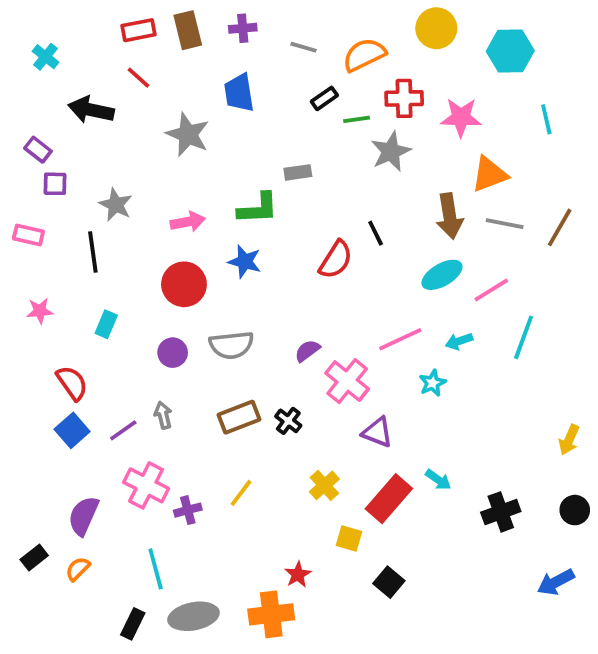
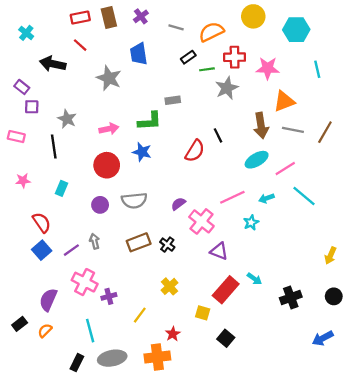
purple cross: (243, 28) -> (141, 16), turned -32
cyan line: (524, 337) -> (304, 196), turned -70
yellow cross: (324, 485) -> (169, 286), moved
yellow line: (241, 493) -> (140, 315), moved

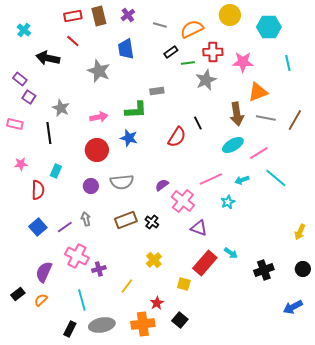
purple square: (32, 107) -> (29, 97), turned 32
red semicircle: (42, 223) -> (38, 190), moved, turned 36
black square: (226, 338) -> (180, 320), moved

